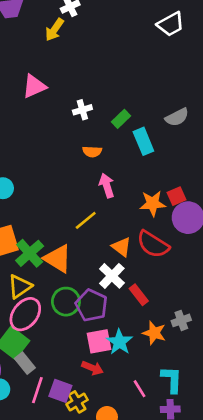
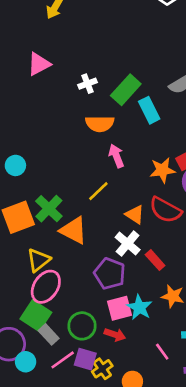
green rectangle: (121, 119) -> (126, 90), size x1.6
orange semicircle: (92, 152) -> (100, 124), size x1.5
green cross: (30, 253) -> (49, 209), moved
green circle: (66, 302) -> (82, 326), moved
pink line: (37, 390) -> (63, 360), turned 40

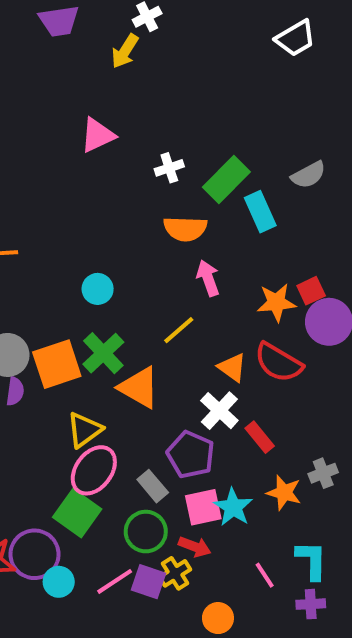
cyan circle: (15, 165) -> (98, 289), moved
gray rectangle: (49, 334) -> (153, 486), moved
yellow cross: (102, 369) -> (175, 573), moved

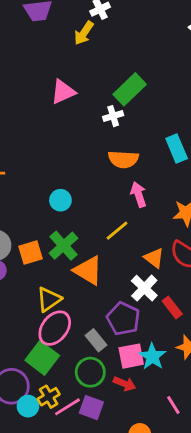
green rectangle: (226, 179) -> (130, 89), moved
orange square: (57, 364) -> (30, 253), size x0.7
yellow cross: (175, 573) -> (49, 397), moved

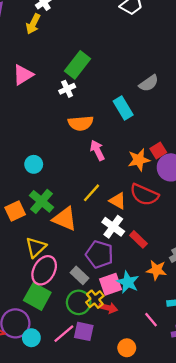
yellow line: (117, 231) -> (91, 193), moved
yellow cross: (49, 397) -> (95, 299), moved

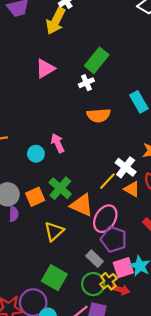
yellow arrow: (33, 24) -> (56, 21), size x1.4
pink arrow: (97, 150) -> (58, 143), moved
cyan circle: (34, 164) -> (36, 154), moved
white cross: (113, 227) -> (126, 167), moved
pink ellipse: (44, 270) -> (105, 219), moved

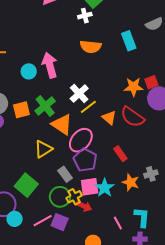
pink arrow: (58, 143) -> (50, 65), size x1.4
white cross: (126, 167) -> (79, 93), moved
yellow triangle: (54, 231) -> (43, 149), moved

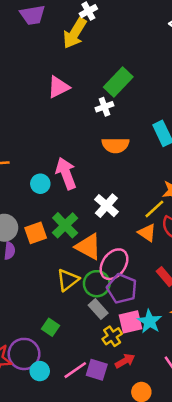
yellow line: (88, 107) -> (154, 209), moved
green square: (26, 185) -> (50, 327), size x0.6
green circle: (60, 197) -> (97, 284), moved
red arrow: (84, 206) -> (125, 361), moved, turned -49

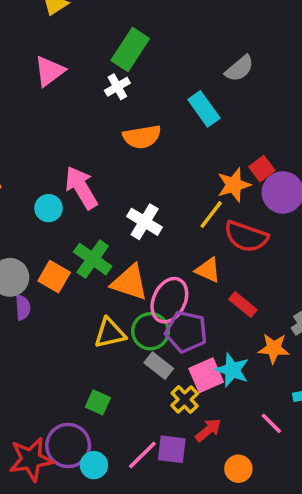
orange square: (36, 233) -> (54, 277), turned -30
orange triangle: (147, 233) -> (208, 270), moved
yellow triangle: (68, 280) -> (110, 333), turned 35

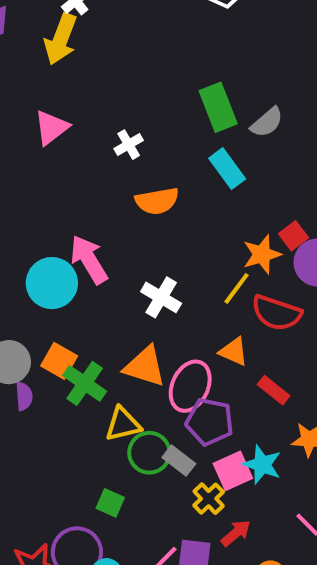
green rectangle: (130, 50) -> (218, 107), moved, turned -54
cyan circle: (48, 208) -> (52, 283), size x1.6
green cross: (93, 259) -> (85, 383), moved
green circle: (150, 331) -> (149, 453), moved

